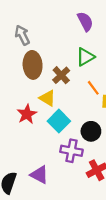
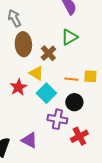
orange line: (93, 88) -> (71, 79), moved, turned -48

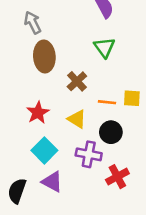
green triangle: (69, 37) -> (104, 47), turned -36
brown cross: (48, 53) -> (77, 81), moved
yellow triangle: (36, 73) -> (77, 119), moved
cyan square: (46, 93) -> (44, 150), moved

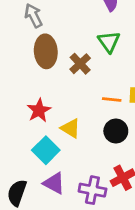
brown cross: (77, 81) -> (80, 64), moved
yellow triangle: (77, 119) -> (70, 128), moved
purple cross: (89, 154) -> (92, 190), moved

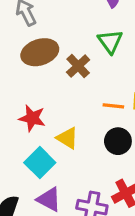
brown ellipse: (46, 51) -> (40, 52), turned 76
red star: (39, 110) -> (32, 118), turned -30

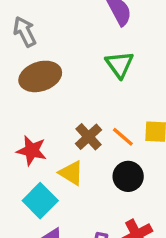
brown cross: (78, 66) -> (88, 137), moved
orange line: (113, 106) -> (123, 137), turned 35

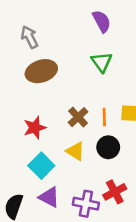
orange line: (123, 137) -> (104, 117), turned 48
red star: (32, 151) -> (35, 128), turned -30
yellow triangle: (71, 173) -> (75, 151), moved

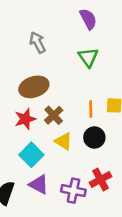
gray arrow: (29, 37) -> (38, 42), moved
brown ellipse: (41, 71) -> (34, 87), moved
brown cross: (78, 117) -> (54, 115), moved

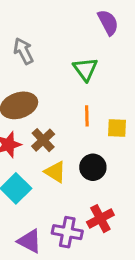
purple semicircle: (88, 19) -> (108, 22), moved
orange line: (91, 109) -> (87, 116), moved
purple triangle: (39, 184) -> (30, 241), moved

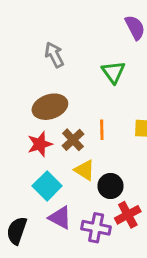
orange line: (87, 116) -> (102, 130), moved
black circle: (93, 167) -> (110, 186), moved
purple triangle: (30, 241) -> (60, 218), moved

